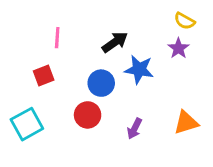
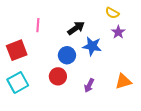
yellow semicircle: (185, 21) -> (112, 13), moved
red square: (44, 76) -> (17, 50), moved, size x1.5

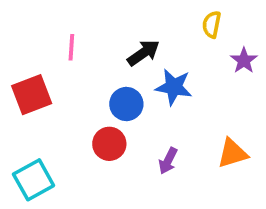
yellow semicircle: (112, 13) -> (212, 24), turned 72
purple star: (118, 32) -> (244, 60), moved
cyan square: (18, 82) -> (34, 180), moved

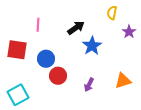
blue star: (174, 87) -> (92, 46), turned 30
red square: (32, 95) -> (17, 50), turned 30
blue circle: (126, 104) -> (46, 59), moved

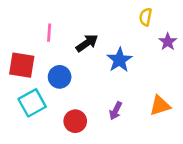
black arrow: (76, 28) -> (87, 43), moved
red circle: (58, 76) -> (75, 121), moved
cyan square: (18, 95) -> (32, 103), moved

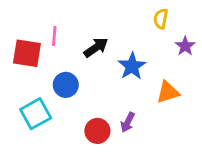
red square: (22, 65) -> (27, 53), moved
orange triangle: (160, 106) -> (168, 92), moved
red circle: (75, 121) -> (97, 131), moved

